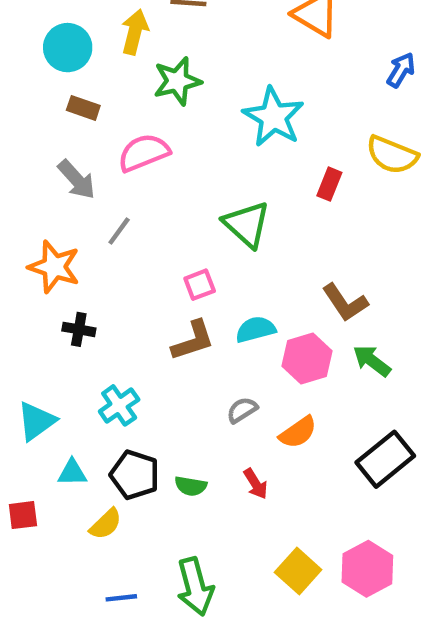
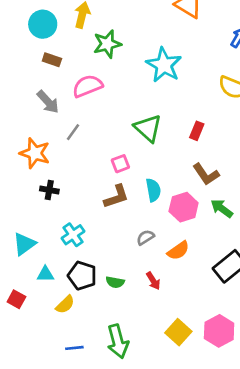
red rectangle: (329, 184) -> (197, 131), moved
cyan semicircle: (256, 329) -> (153, 190), turned 95
red square: (23, 515) -> (16, 299), turned 36

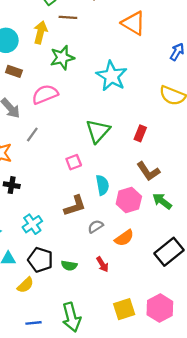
green triangle: (148, 128) -> (98, 131), turned 30
brown L-shape: (116, 197) -> (75, 206), moved
yellow square: (178, 332) -> (124, 309), turned 30

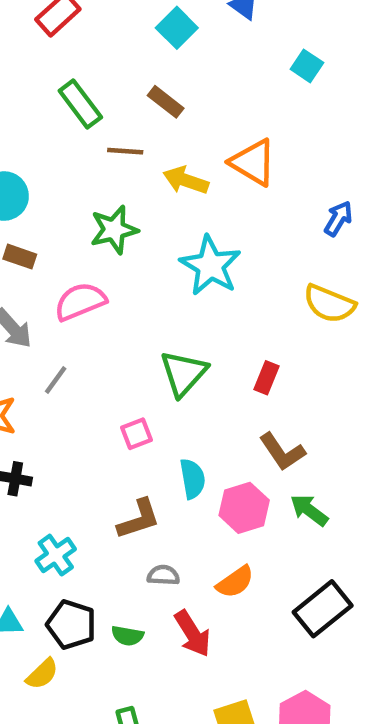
yellow arrow: (40, 32) -> (186, 180), moved, turned -85
gray semicircle: (96, 226) -> (163, 575), moved, turned 35
red arrow: (102, 264) -> (192, 633), size x1.5

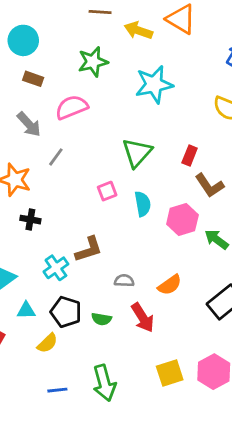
cyan star: (210, 266) -> (154, 84), turned 30
brown L-shape: (282, 452) -> (209, 185), moved
cyan semicircle: (192, 479) -> (143, 204), moved
pink hexagon: (244, 508) -> (182, 220), moved
brown L-shape: (139, 519) -> (89, 249), moved

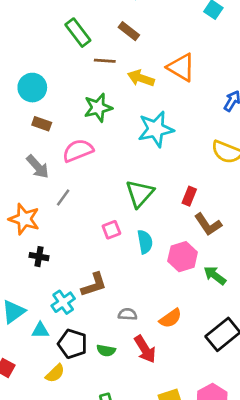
cyan triangle: (26, 310) -> (40, 330), moved

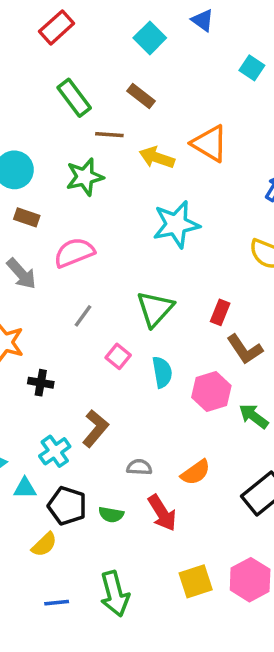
green star: (98, 108) -> (85, 177), moved
gray line: (63, 198) -> (83, 316), moved
pink square: (111, 230) -> (118, 356), turned -30
black cross: (39, 257) -> (41, 383), moved
brown L-shape: (94, 285) -> (95, 428), turned -32

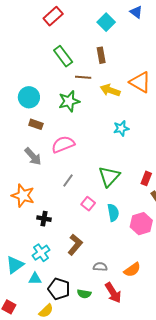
brown rectangle: (141, 96) -> (101, 55), turned 42
cyan star: (176, 224) -> (121, 128), size x0.6
cyan cross: (55, 451) -> (41, 253), moved

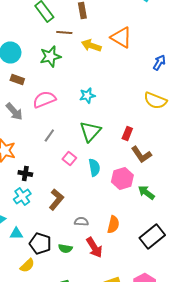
cyan star: (121, 128) -> (87, 96), moved
cyan cross: (41, 253) -> (22, 196), moved
orange semicircle: (132, 270) -> (113, 224), turned -42

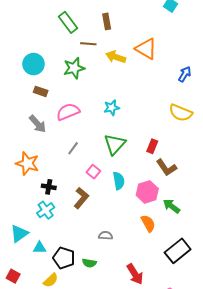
brown L-shape: (56, 200) -> (81, 198), moved
orange semicircle: (113, 224) -> (148, 223), moved, turned -42
red arrow: (94, 248) -> (135, 274), moved

